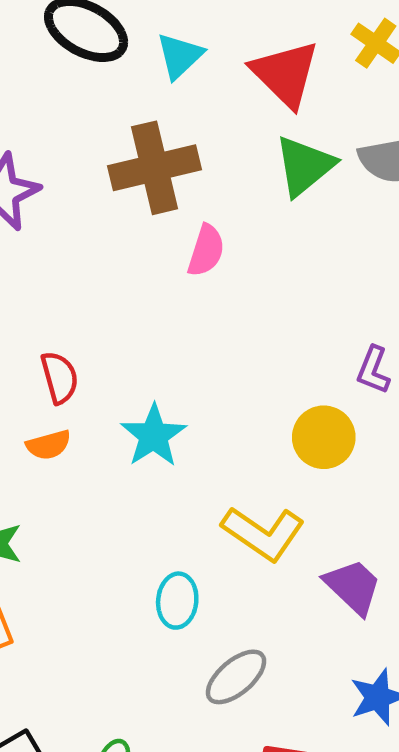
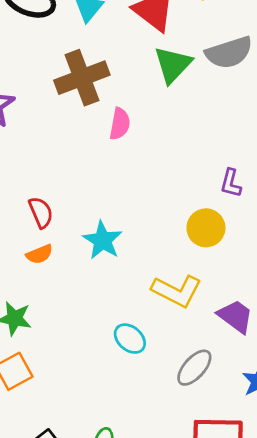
cyan ellipse: (177, 601) -> (130, 339), turned -48
gray ellipse: (236, 677) -> (194, 368), moved

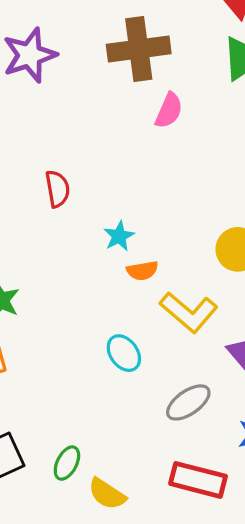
cyan star: (102, 240) -> (119, 236), size x0.7
orange semicircle: (39, 254) -> (142, 271), moved

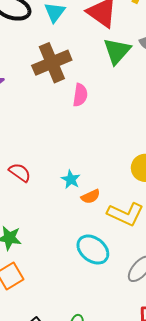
red semicircle: (57, 189) -> (20, 173), moved, turned -30
cyan ellipse: (124, 353) -> (93, 250), size x1.4

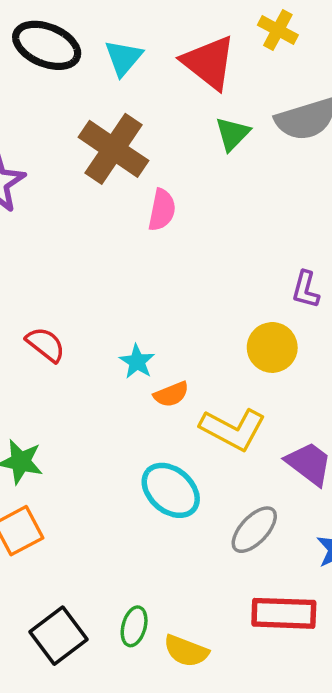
green triangle: (117, 51) -> (232, 134), size x0.7
brown cross: (52, 63) -> (114, 149), turned -36

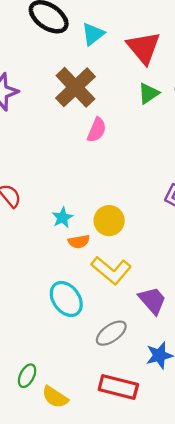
yellow circle: (272, 347) -> (109, 221), moved

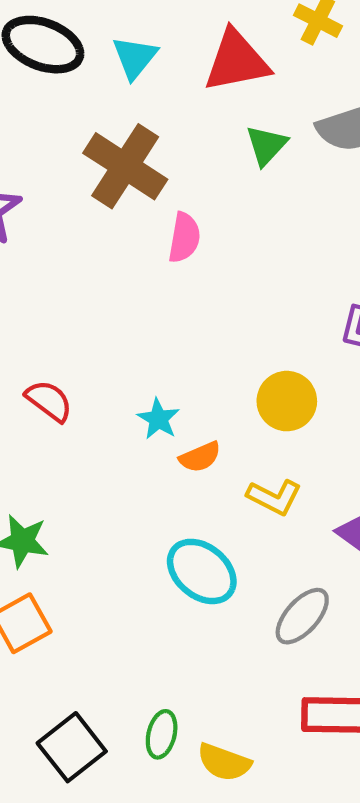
red triangle: (144, 48) -> (237, 61), turned -48
yellow circle: (109, 221) -> (287, 401), moved
yellow L-shape: (111, 270) -> (274, 497), size x0.7

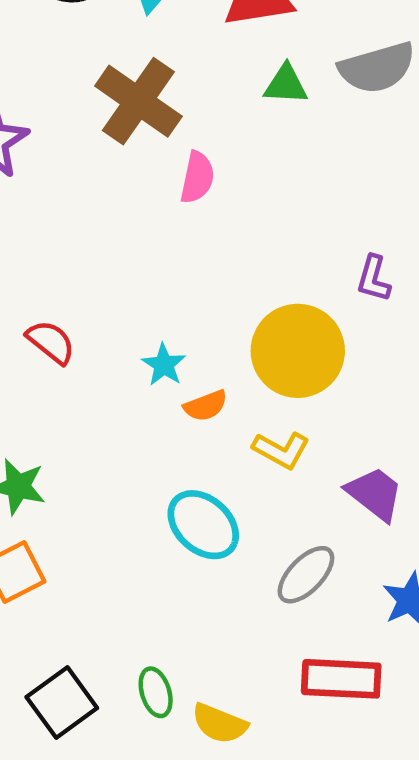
green triangle: (266, 145) -> (286, 84), turned 48
yellow circle: (287, 401) -> (298, 351), size x1.5
green ellipse: (162, 734) -> (156, 692), turned -33

